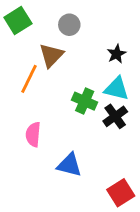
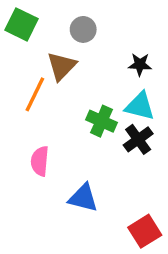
green square: (18, 21) -> (21, 24), turned -32
black star: (117, 54) -> (140, 64), turned 30

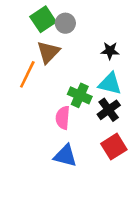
green square: (21, 24) -> (43, 19), moved, turned 30
pink semicircle: (40, 161) -> (63, 118), moved
red square: (145, 231) -> (114, 147), moved

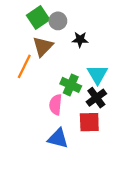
black star: (110, 51) -> (80, 40), moved
cyan triangle: (110, 84) -> (97, 74), turned 45
red square: (114, 147) -> (89, 122), moved, turned 30

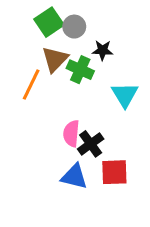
green cross: (71, 85) -> (80, 70), moved
black cross: (96, 98) -> (91, 144), moved
red square: (89, 122) -> (114, 172), moved

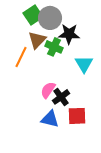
gray circle: (74, 27) -> (50, 18), size x1.5
black star: (102, 50) -> (69, 34), size x1.5
pink semicircle: (71, 134) -> (48, 90), turned 30

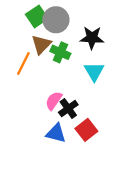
black star: (69, 34) -> (92, 38), moved
red square: (77, 116) -> (86, 130), turned -36

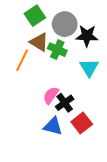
gray circle: (56, 20) -> (65, 24), moved
brown triangle: (41, 44) -> (39, 42), turned -42

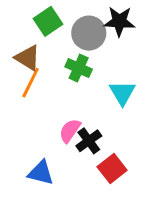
black star: (87, 36) -> (119, 21), moved
brown triangle: (39, 42) -> (28, 58), moved
blue triangle: (53, 126) -> (41, 173), moved

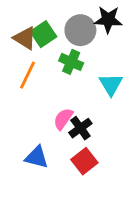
green square: (48, 21) -> (43, 34), moved
brown triangle: (28, 58) -> (25, 38), moved
red square: (112, 168) -> (84, 161), moved

